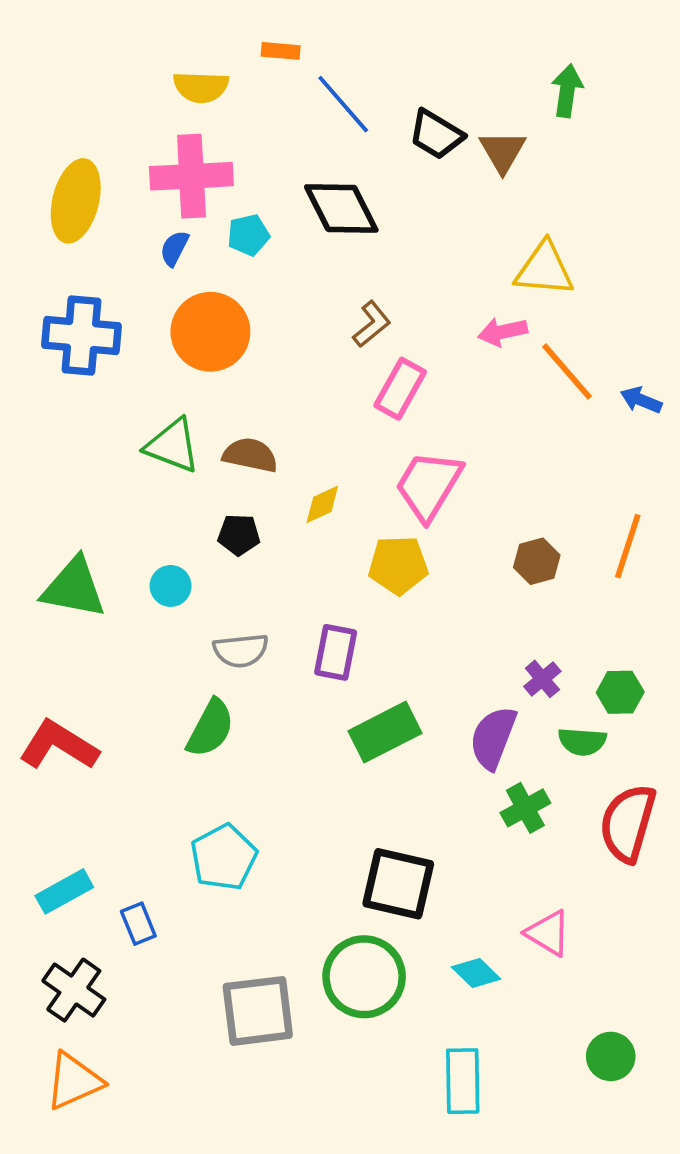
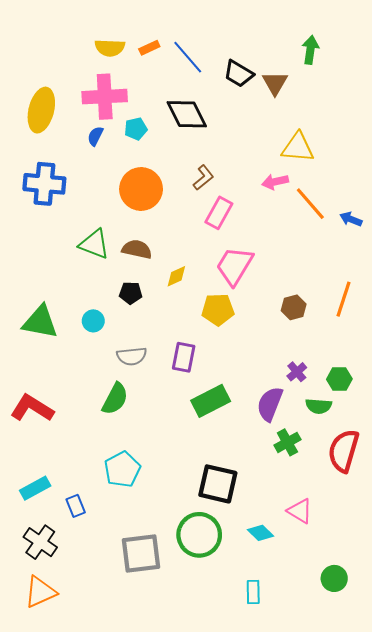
orange rectangle: (281, 51) -> (149, 48), moved, turned -30
orange circle: (210, 332) -> (141, 189), moved
cyan rectangle: (463, 1081) -> (253, 592), size x0.7

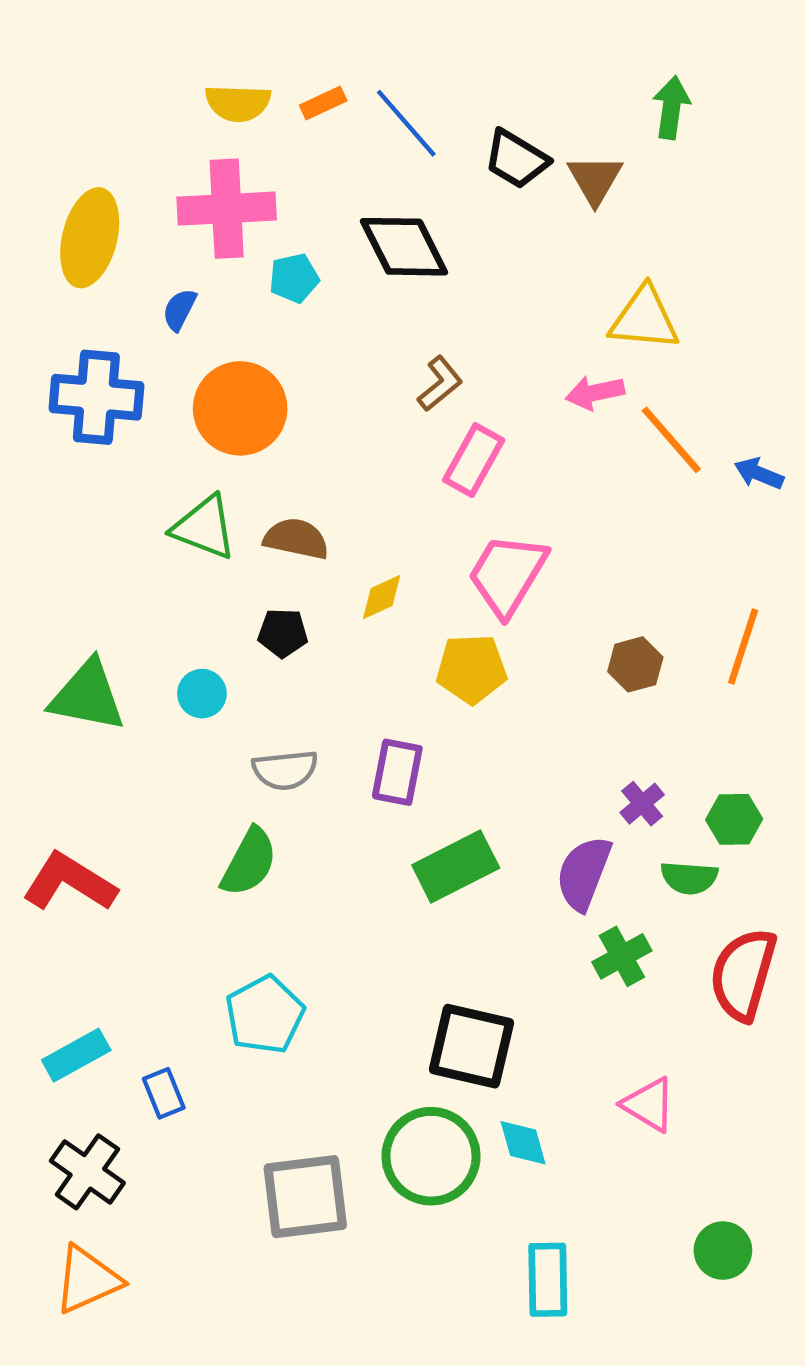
blue semicircle: (95, 136) -> (179, 310), moved
orange circle: (141, 189) -> (240, 408), moved
cyan diamond: (260, 533) -> (523, 1143), moved, turned 30
cyan rectangle: (253, 592) -> (548, 1280), size x1.4

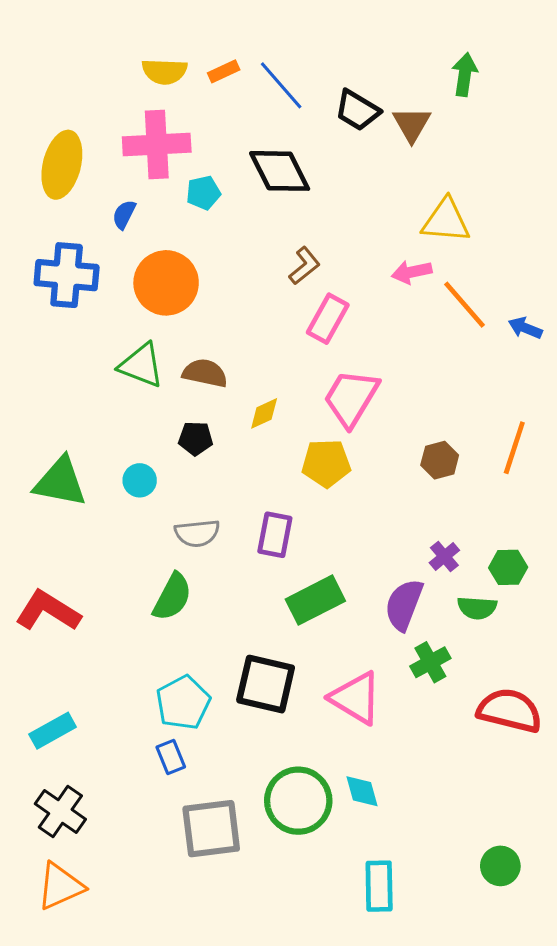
red semicircle: (743, 974) -> (510, 710), moved, turned 88
black square: (471, 1046) -> (266, 684), moved
blue rectangle: (164, 1093) -> (171, 757), moved
pink triangle: (649, 1105) -> (356, 698), moved, size x1.4

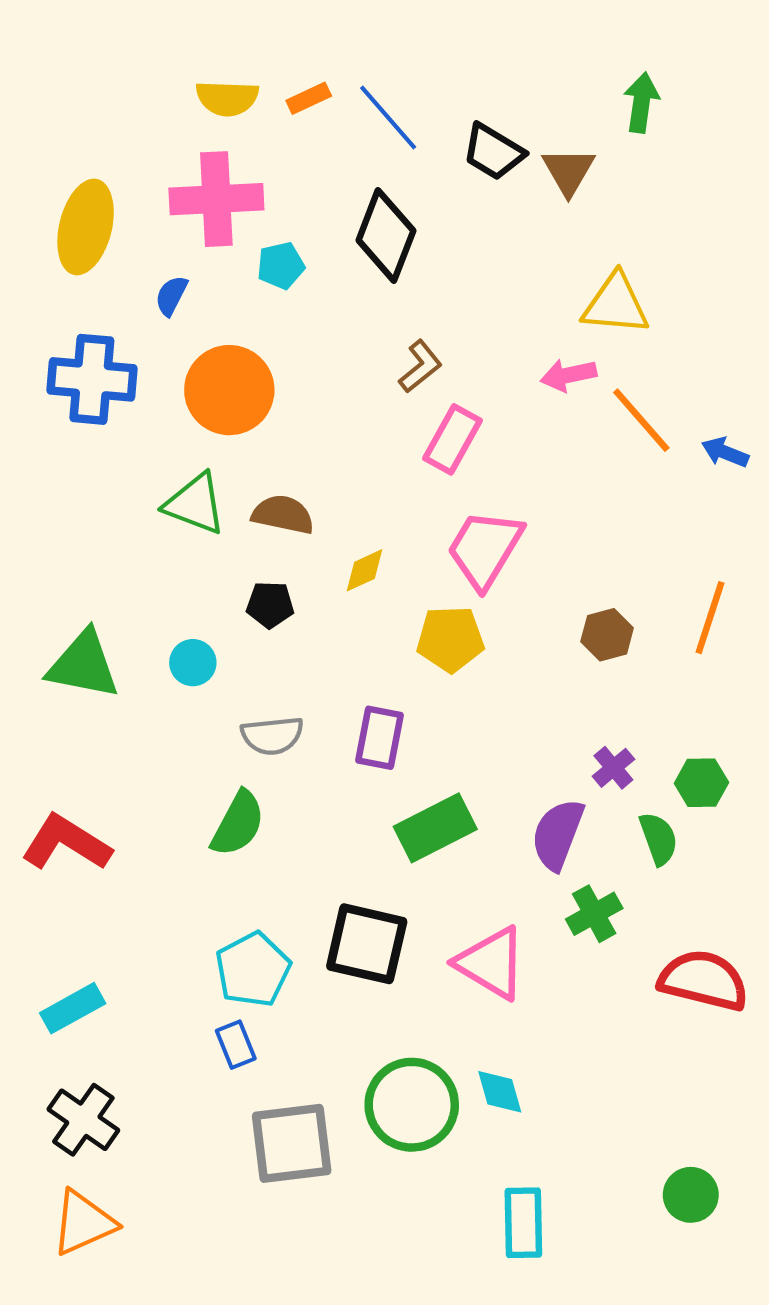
black diamond: (280, 171) -> (386, 236), turned 48
green semicircle: (477, 608) -> (659, 839), turned -114

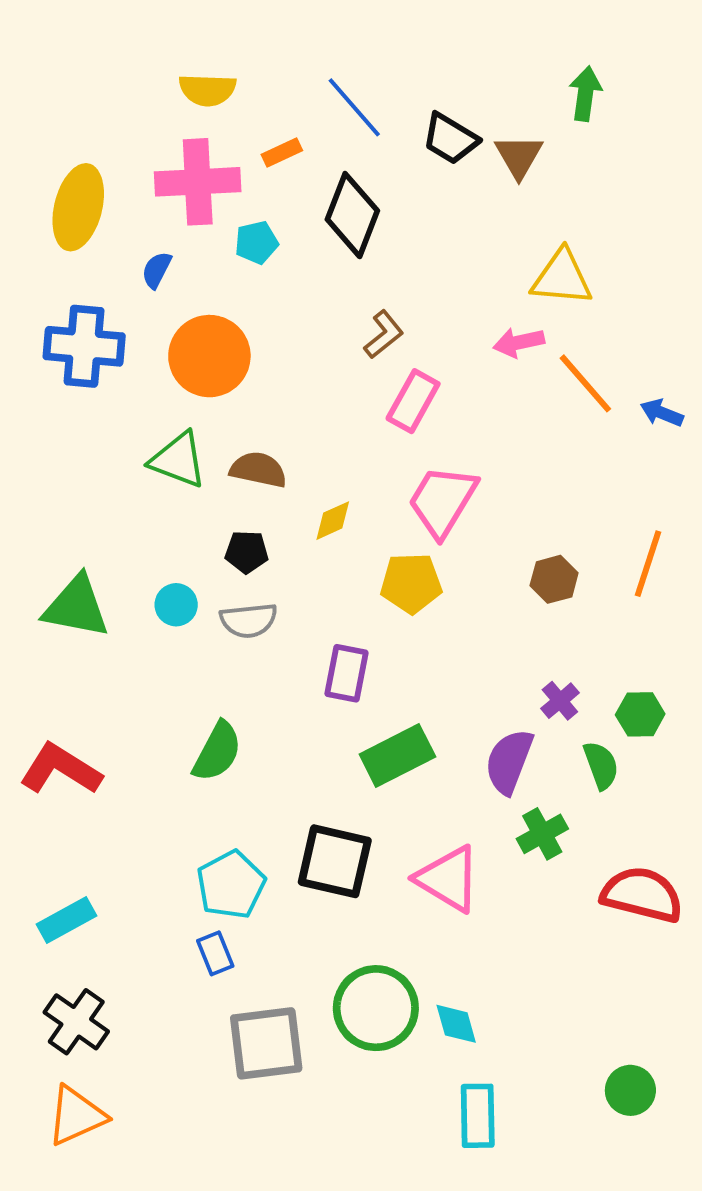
orange rectangle: (309, 98) -> (282, 152), moved
gray semicircle: (272, 736) -> (249, 620), moved
cyan diamond: (500, 1092) -> (456, 1024), moved

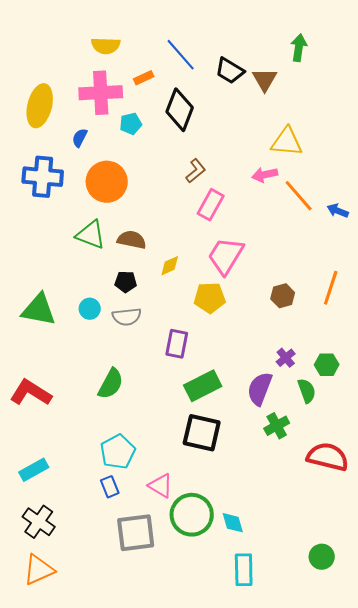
black square: (335, 861) -> (202, 433), moved
pink triangle: (448, 879) -> (161, 486), moved, size x0.7

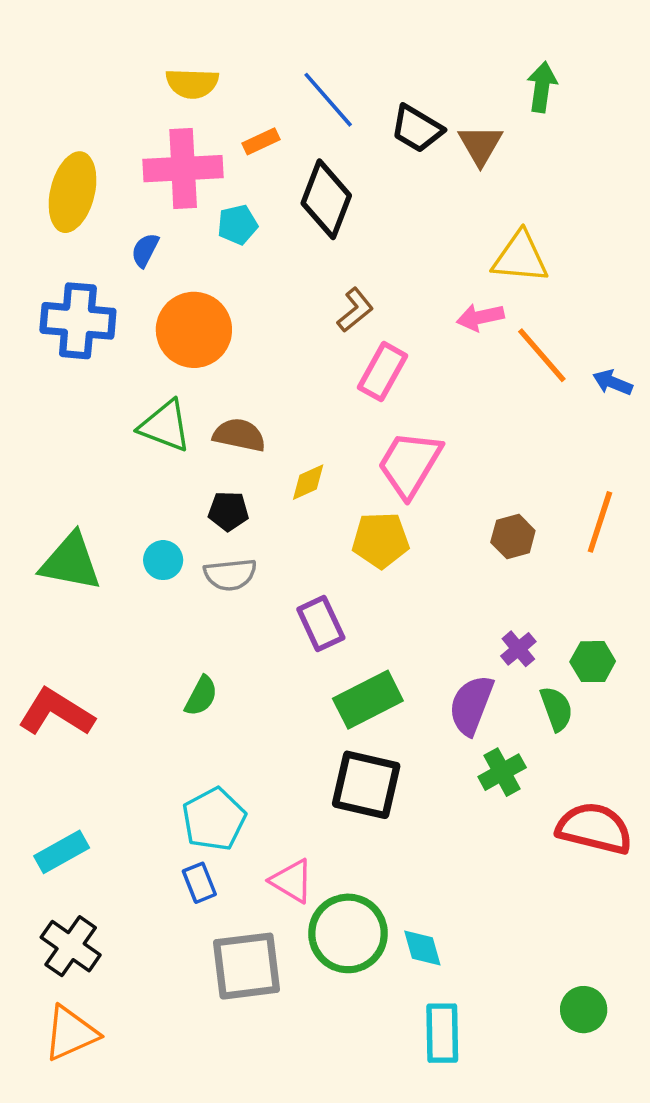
purple rectangle: (177, 344) -> (321, 623), turned -36
green semicircle: (111, 384) -> (201, 696), size x0.7

